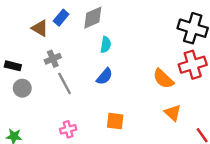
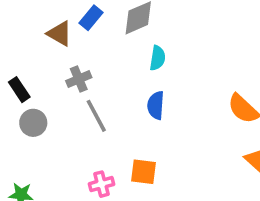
black rectangle: (13, 66) -> (19, 90), turned 42
blue semicircle: (105, 76) -> (156, 105), turned 144
orange square: (115, 121) -> (144, 172), moved

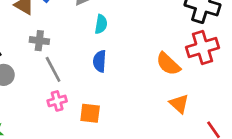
gray cross: (79, 79) -> (39, 41), turned 30
pink cross: (102, 184) -> (57, 101), moved

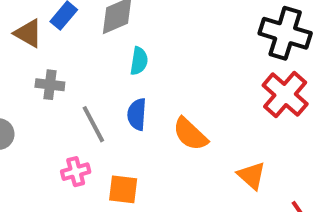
red cross: (202, 47) -> (285, 95), turned -32
orange semicircle: (168, 64) -> (190, 134), moved
gray line: (53, 69) -> (93, 124), moved

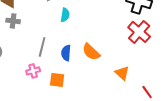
gray cross: (50, 85) -> (13, 21), moved
blue semicircle: (137, 114) -> (66, 53), moved
gray line: (93, 124) -> (42, 47), turned 42

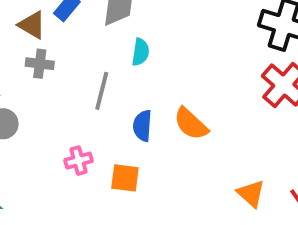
gray line: (42, 47) -> (102, 91), moved
orange triangle: (122, 73) -> (251, 193), moved

